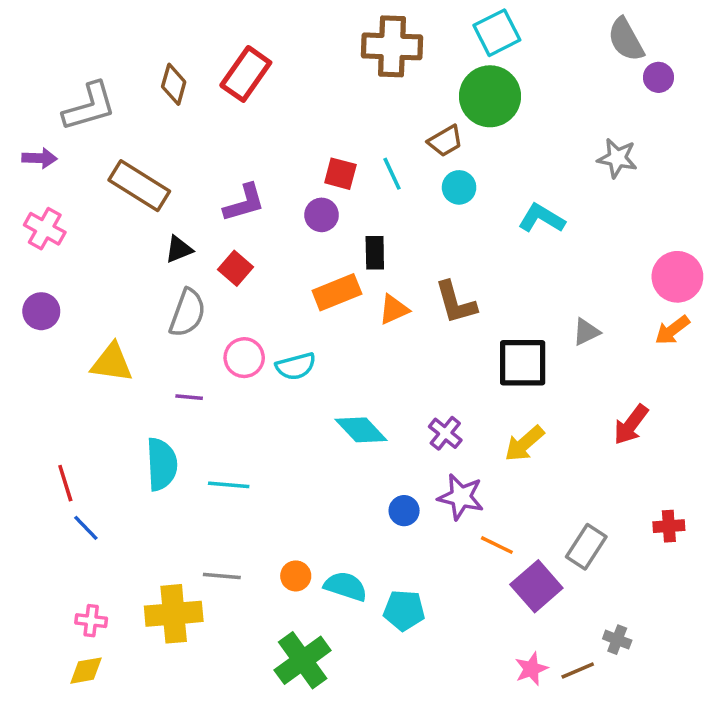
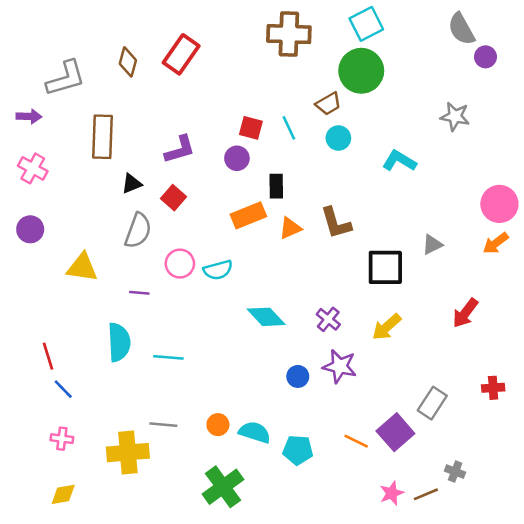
brown rectangle: (139, 186) -> (102, 137), turned 60
orange line: (497, 545) -> (356, 441), moved
pink cross: (91, 621) -> (62, 439), moved

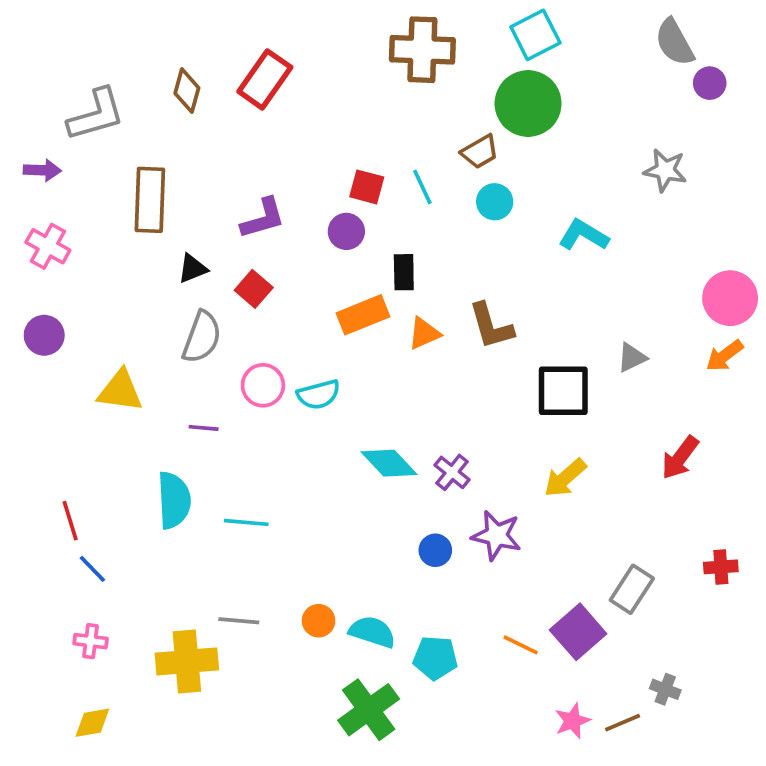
purple cross: (328, 319) -> (452, 472), moved
green cross: (223, 487) -> (369, 710), moved

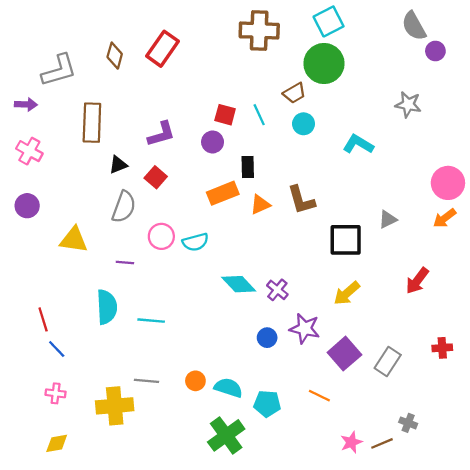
purple square: (578, 632) -> (344, 354), moved

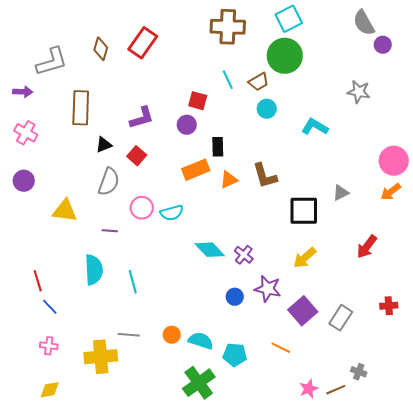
cyan line: (259, 115) -> (228, 80), moved
cyan line: (151, 321) -> (133, 282), turned 70

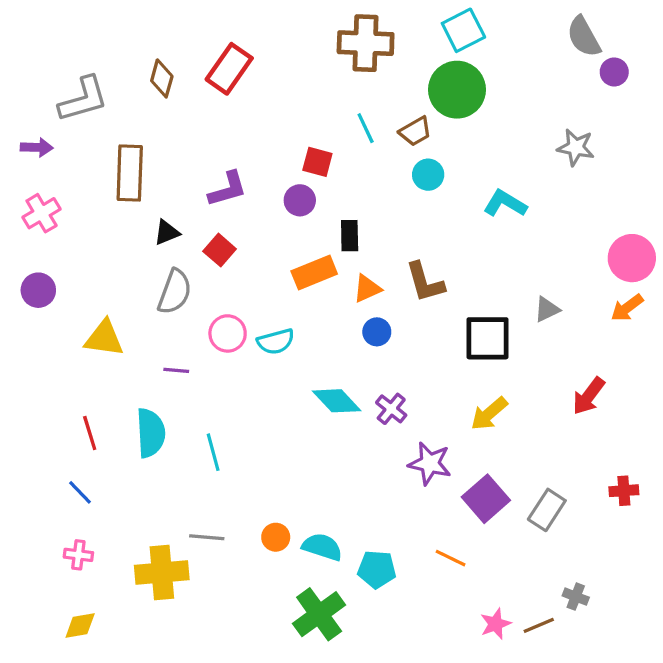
pink cross: (26, 133) -> (42, 213), turned 30
red line: (38, 281) -> (90, 433), moved
blue circle: (235, 297) -> (377, 332), moved

